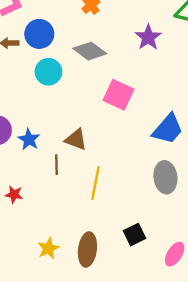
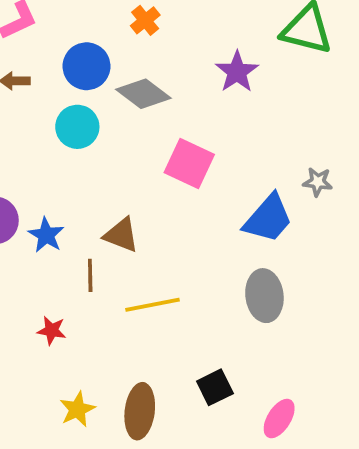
blue circle: (39, 34) -> (86, 66), moved
yellow line: (95, 183) -> (153, 305), turned 68
red star: (14, 194) -> (52, 330), moved

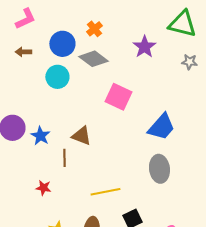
orange cross: (145, 20) -> (94, 29), moved
gray star: (318, 182) -> (189, 62), moved
yellow line: (153, 305) -> (105, 192), moved

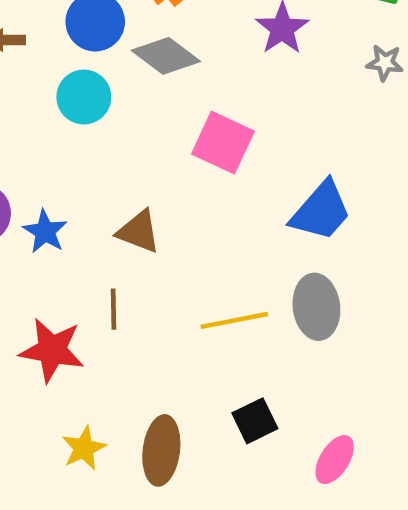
brown line: (64, 158) -> (113, 309), moved
red star: (43, 188) -> (52, 350), size x1.8
yellow line: (105, 192) -> (234, 320), moved

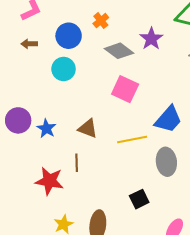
gray diamond: (166, 56) -> (119, 51), moved
yellow line: (234, 320) -> (132, 140), moved
black square: (255, 421) -> (139, 199), moved

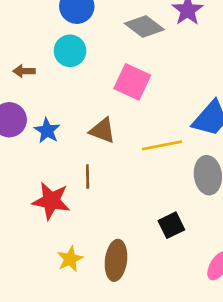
brown arrow: (29, 44) -> (24, 71), moved
pink square: (125, 89) -> (132, 82), moved

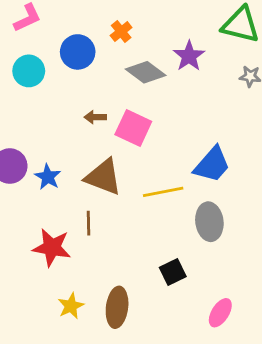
cyan circle: (70, 51) -> (29, 71), moved
brown arrow: (24, 71) -> (95, 117), moved
brown triangle: (102, 131) -> (103, 177), size x1.4

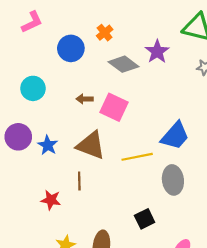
cyan circle: (29, 71) -> (33, 88), moved
red star: (52, 248) -> (51, 200), size x0.7

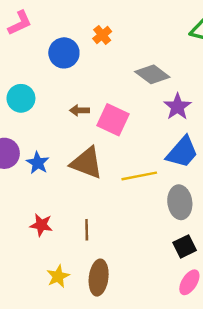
purple star: (157, 52) -> (177, 107), moved
gray diamond: (123, 64) -> (152, 74), moved
brown line: (79, 181) -> (87, 230), moved
black square: (145, 219) -> (185, 246), moved

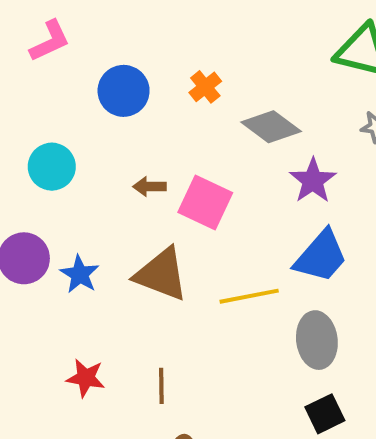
orange cross: (102, 35) -> (205, 87), moved

